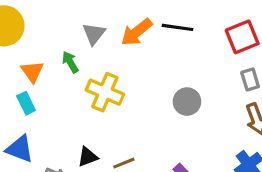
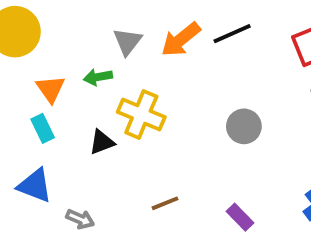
black line: (177, 27) -> (232, 34), turned -32
green arrow: (70, 62) -> (98, 77), turned -70
black triangle: (88, 157) -> (102, 142), moved

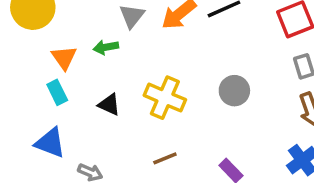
yellow cross: (141, 115) -> (165, 98), moved
black triangle: (102, 142) -> (109, 105), turned 45

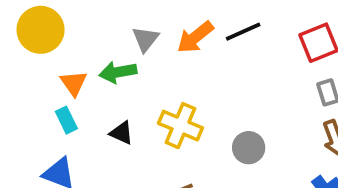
green arrow: (106, 47) -> (118, 72), size x1.4
gray circle: (234, 91) -> (249, 148), moved

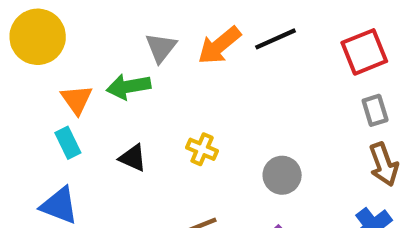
yellow cross: (180, 126) -> (202, 149), size x0.6

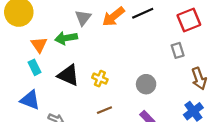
gray rectangle: (375, 110) -> (178, 50), moved
yellow cross: (202, 149) -> (100, 79), moved
black triangle: (133, 158) -> (68, 75), size x1.5

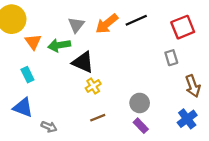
orange triangle: (39, 45) -> (33, 42), moved
black triangle: (68, 75) -> (83, 62), moved
yellow cross: (100, 79) -> (93, 86), turned 35
gray circle: (146, 84) -> (140, 103), moved

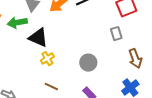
gray circle: (140, 103) -> (88, 63), moved
brown line: (98, 118) -> (51, 87), turned 48

